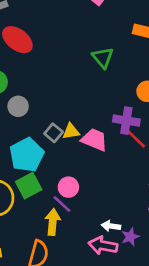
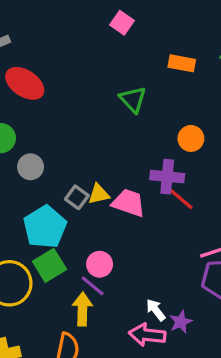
white arrow: (111, 226) -> (156, 310), turned 48

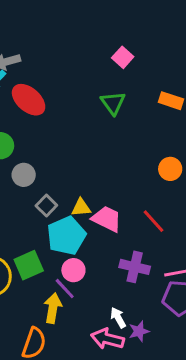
green triangle: (133, 100) -> (113, 103), moved
purple cross: (167, 177) -> (135, 267), moved
gray square: (77, 197) -> (46, 205), moved
cyan pentagon: (45, 227) -> (66, 236), moved

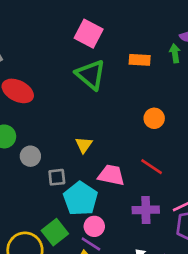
pink square: (123, 57) -> (89, 34), size x1.5
green triangle: (113, 103) -> (91, 75), size x1.4
gray square: (46, 205) -> (57, 177), turned -36
yellow triangle: (81, 208) -> (84, 145), moved, turned -36

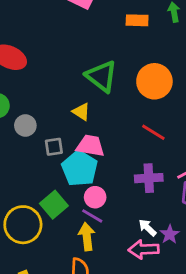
green triangle: (91, 75) -> (101, 76), moved
orange circle: (154, 118) -> (154, 81), size x1.6
yellow triangle: (84, 145) -> (81, 112), turned -30
pink trapezoid: (111, 175) -> (90, 146), moved

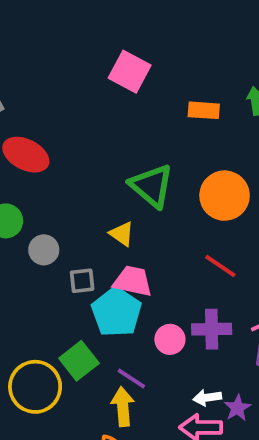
pink circle: (95, 197) -> (170, 339), moved
white arrow: (148, 228) -> (207, 398), turned -54

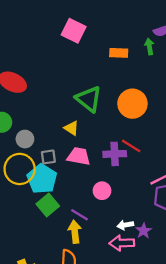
cyan pentagon: (116, 312) -> (42, 179), moved
purple cross: (212, 329) -> (115, 154), moved
yellow circle: (35, 387) -> (20, 169), moved

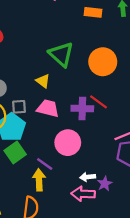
pink circle: (102, 191) -> (68, 143), size x1.5

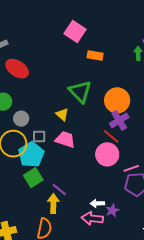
orange rectangle: (93, 12) -> (95, 55), moved
purple cross: (82, 108) -> (119, 120), moved, turned -36
pink circle: (68, 143) -> (107, 154), moved

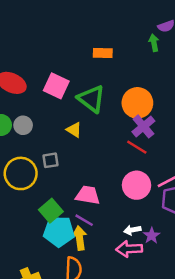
pink square: (75, 31) -> (56, 86), moved
gray circle: (21, 119) -> (23, 125), moved
pink trapezoid: (65, 139) -> (88, 195), moved
pink circle: (107, 154) -> (136, 185), moved
cyan pentagon: (31, 155) -> (59, 231), moved, turned -30

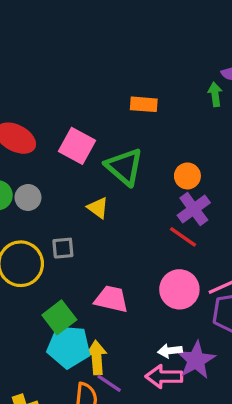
orange circle: (137, 103) -> (187, 176), size x0.6
purple line: (84, 220) -> (109, 383), moved
purple star: (152, 236) -> (196, 360), size x1.6

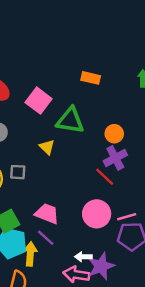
green triangle: (124, 167) -> (70, 120), turned -40
purple line: (109, 383) -> (46, 238), moved

